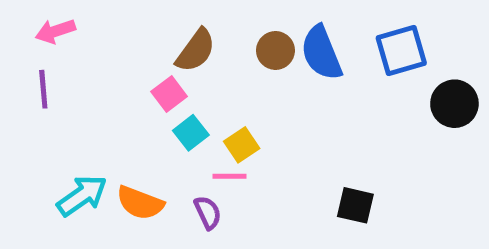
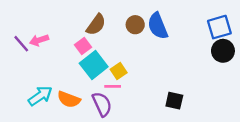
pink arrow: (55, 31) -> (39, 40), moved
blue square: (401, 50) -> (219, 27), moved
purple line: (43, 89) -> (21, 44), turned -36
cyan square: (191, 133) -> (94, 65), size x1.6
purple semicircle: (208, 213) -> (102, 104), size x1.5

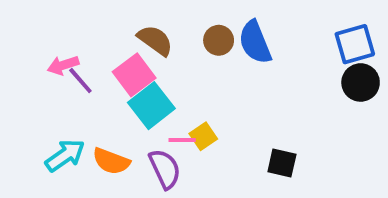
brown semicircle: (96, 25) -> (155, 40), turned -90
purple line: (21, 44) -> (80, 81), moved
pink square: (83, 46) -> (134, 75), size x1.5
yellow square: (119, 71) -> (203, 136), moved

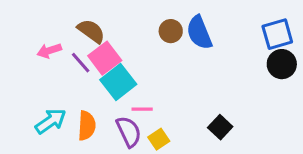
brown semicircle: (155, 40) -> (91, 31), moved
purple line: (80, 81) -> (81, 63), moved
yellow square: (203, 136) -> (159, 139), moved
orange semicircle: (111, 161) -> (87, 126), turned -108
black square: (282, 163) -> (220, 127), turned 30

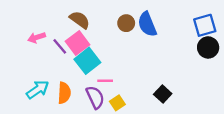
brown semicircle: (91, 31) -> (80, 20), moved

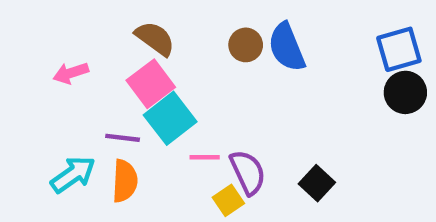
purple line: (60, 46) -> (123, 138), moved, turned -42
purple semicircle: (95, 97) -> (248, 172), moved

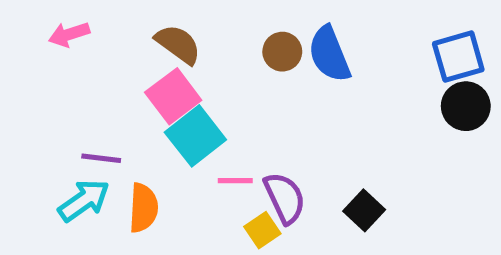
pink arrow: (71, 73) -> (69, 34), moved
purple line: (123, 138) -> (101, 158), moved

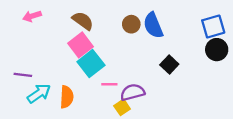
purple line: (101, 158) -> (23, 75), moved
purple semicircle: (285, 198) -> (132, 92), turned -80
black square: (364, 210) -> (169, 65), moved

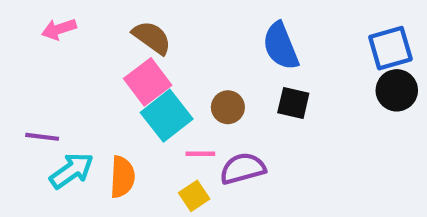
brown circle: (131, 24) -> (228, 107), moved
black square: (169, 65) -> (293, 103), moved, turned -30
yellow square: (122, 107) -> (194, 196), moved

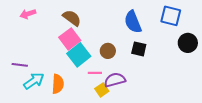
blue square: (390, 48) -> (171, 16), moved, turned 30
yellow square: (194, 196) -> (102, 90), moved

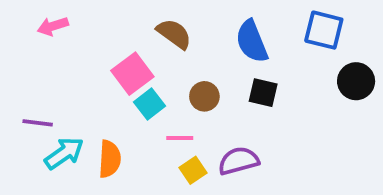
brown semicircle: (72, 18) -> (174, 34), moved
cyan square: (79, 55) -> (149, 104), size x0.7
purple semicircle: (115, 80) -> (239, 161), moved

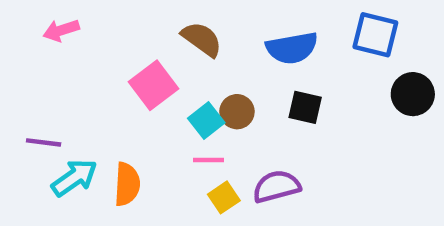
blue semicircle: (252, 41) -> (292, 48), turned -78
cyan square: (149, 104) -> (206, 120), moved

